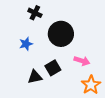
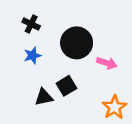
black cross: (35, 13) -> (31, 24), moved
pink arrow: (82, 61) -> (107, 63), moved

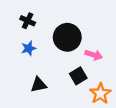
black square: (66, 86) -> (78, 76), moved

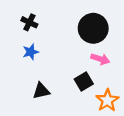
black circle: (67, 37) -> (93, 28), moved

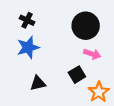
blue star: (31, 52) -> (28, 47), size x1.5

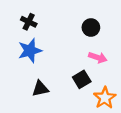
black circle: (86, 26) -> (91, 28), size x0.6

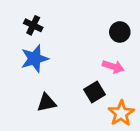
black circle: (91, 28) -> (120, 32), moved

